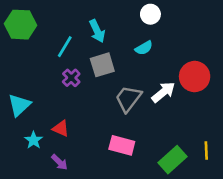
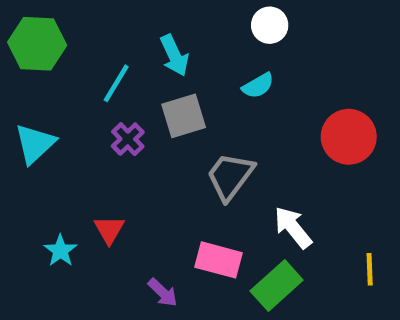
white arrow: (163, 92) -> (293, 227), moved, turned -90
cyan triangle: (19, 105) -> (35, 144), moved
red triangle: (61, 128) -> (109, 230), turned 36
green rectangle: (172, 160) -> (277, 286), moved
purple arrow: (60, 162) -> (163, 293), moved

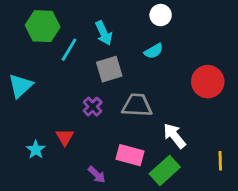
green hexagon: (37, 44) -> (43, 26), moved
purple cross: (128, 139) -> (93, 107), moved
gray trapezoid: (230, 176) -> (137, 105), turned 56

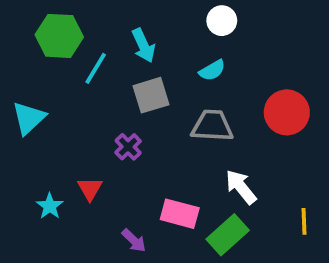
gray trapezoid: (137, 105) -> (212, 126), moved

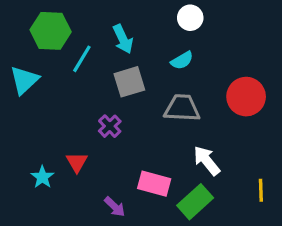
cyan triangle: (29, 118) -> (24, 80), moved

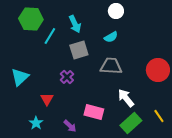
cyan triangle: (24, 80) -> (20, 77), moved
red circle: (246, 97) -> (158, 70), moved
cyan star: (42, 177) -> (36, 123), moved
yellow line: (261, 190) -> (159, 116), turned -32
green rectangle: (195, 202) -> (131, 123), moved

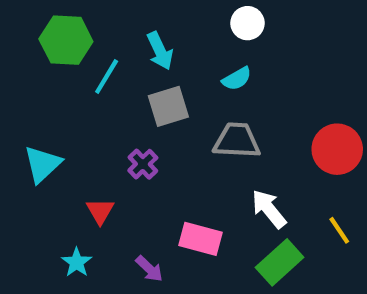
yellow line: (159, 116) -> (339, 230), moved

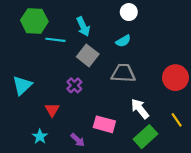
cyan line: (107, 77) -> (55, 40), turned 66
gray square: (168, 106) -> (88, 55), turned -35

